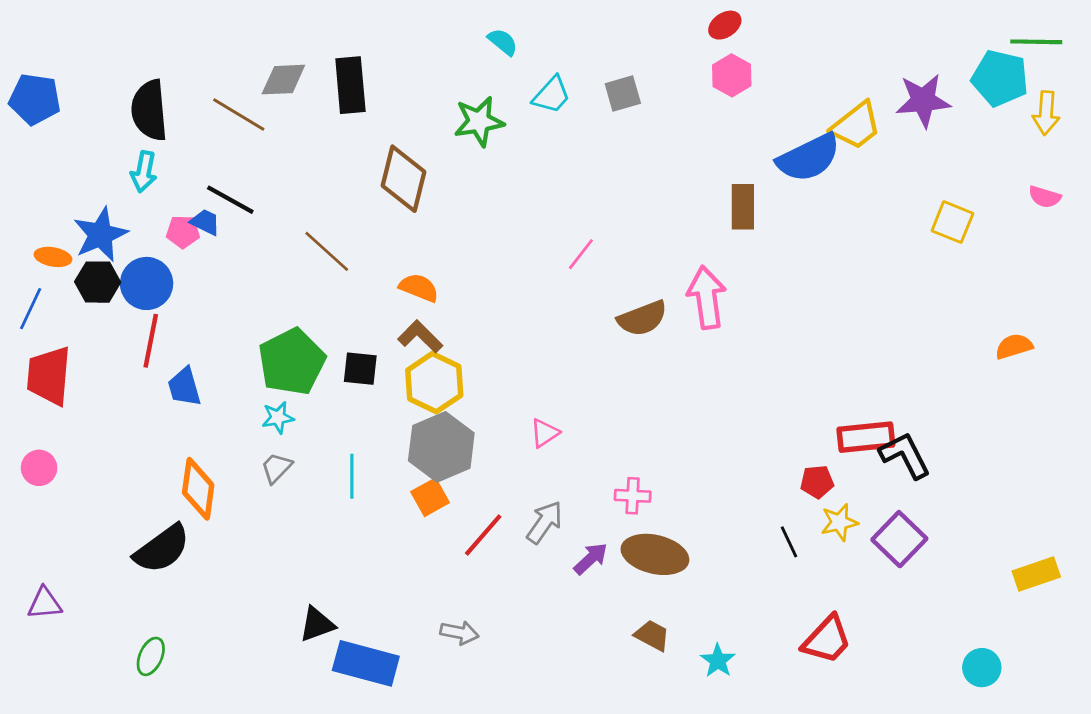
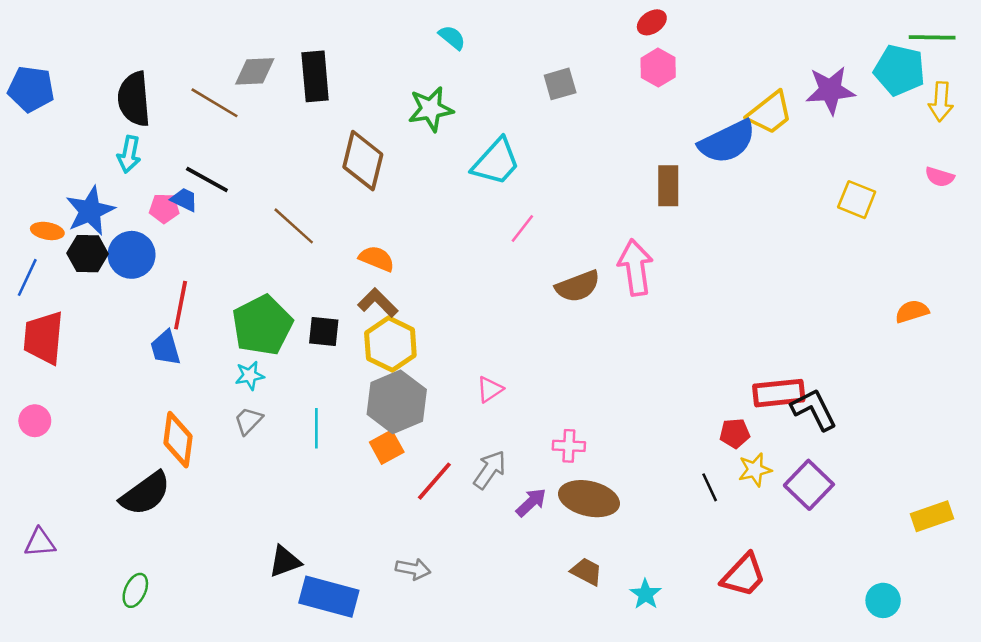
cyan trapezoid: (552, 95) -> (496, 162), moved, size x1.4
red line: (151, 341) -> (181, 305), moved

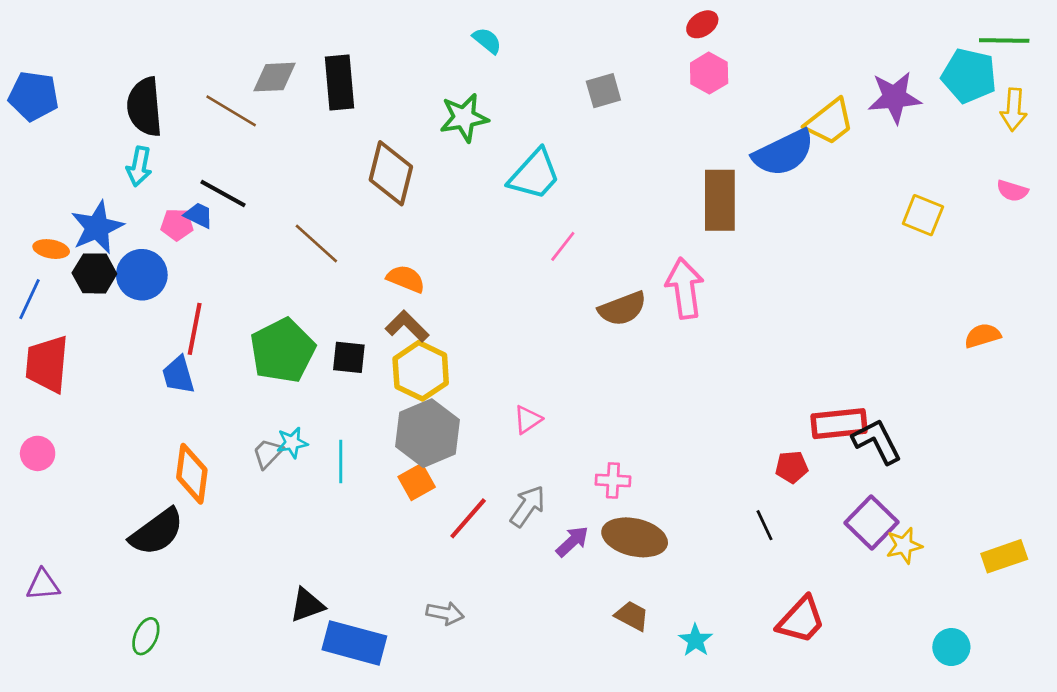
brown rectangle: (668, 186) -> (720, 200), size x1.4
cyan star: (250, 375) -> (292, 443), moved
yellow star: (755, 470) -> (904, 545), moved

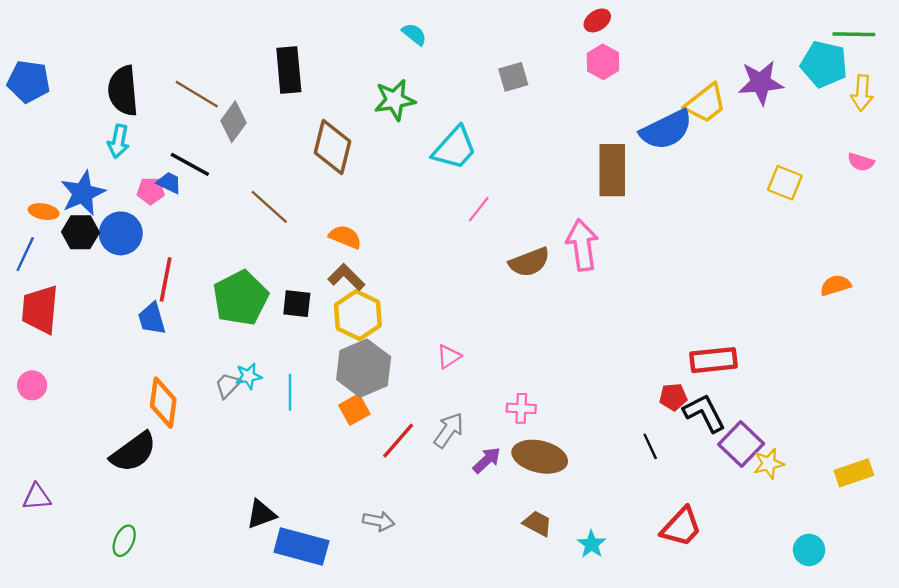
gray diamond: (274, 77) -> (234, 122), moved, turned -51
black L-shape: (877, 441) -> (704, 413), moved

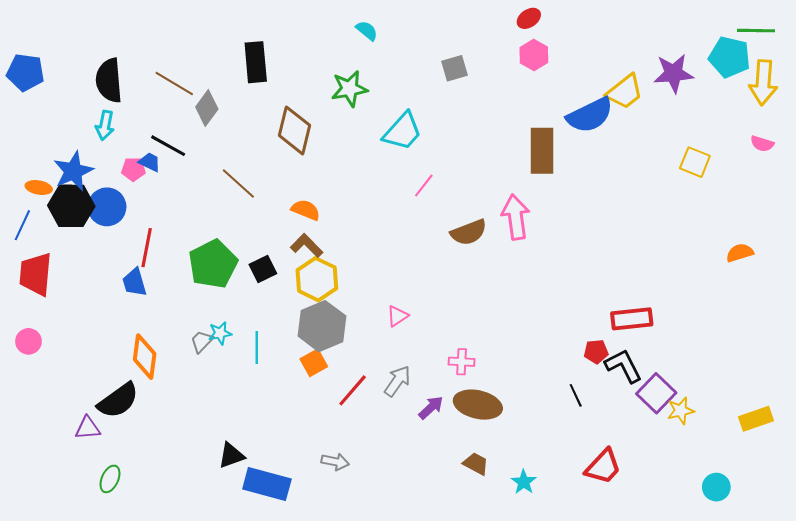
yellow arrow: (862, 93) -> (763, 83), size x1.4
black hexagon: (80, 232) -> (71, 206), size x1.4
black square: (297, 304) -> (263, 269), turned -32
purple triangle: (37, 497) -> (88, 428), moved

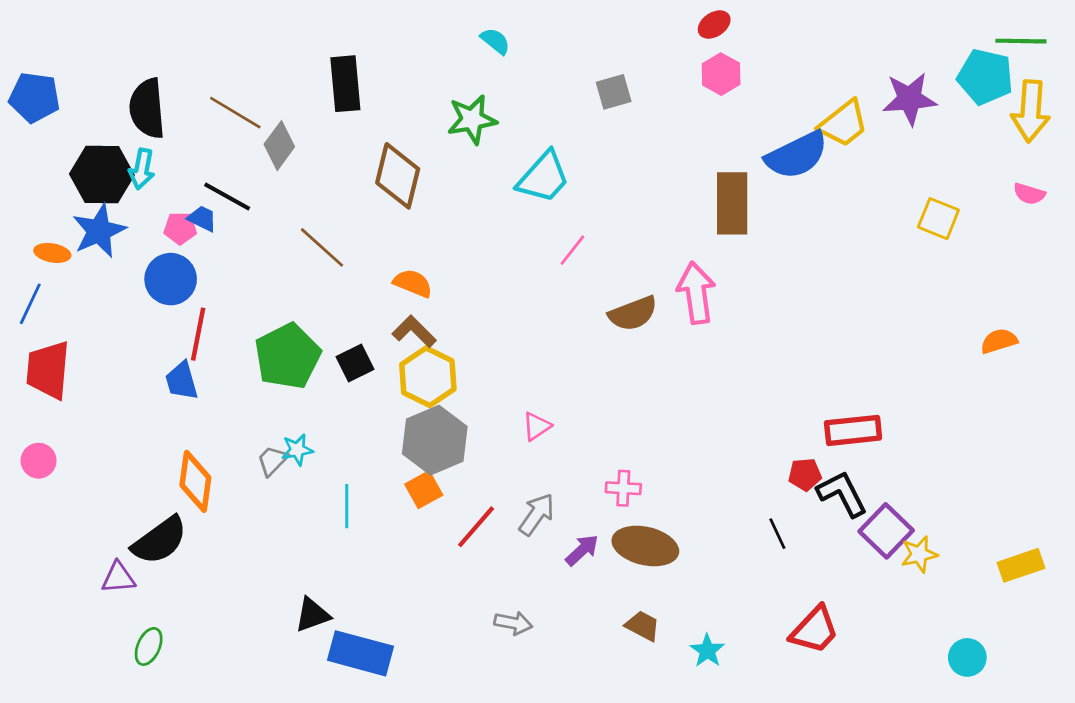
black hexagon: (71, 206) -> (102, 174), moved
blue circle: (107, 207) -> (171, 279), moved
cyan line: (257, 347) -> (347, 506), moved
gray arrow: (335, 462) -> (513, 623), moved

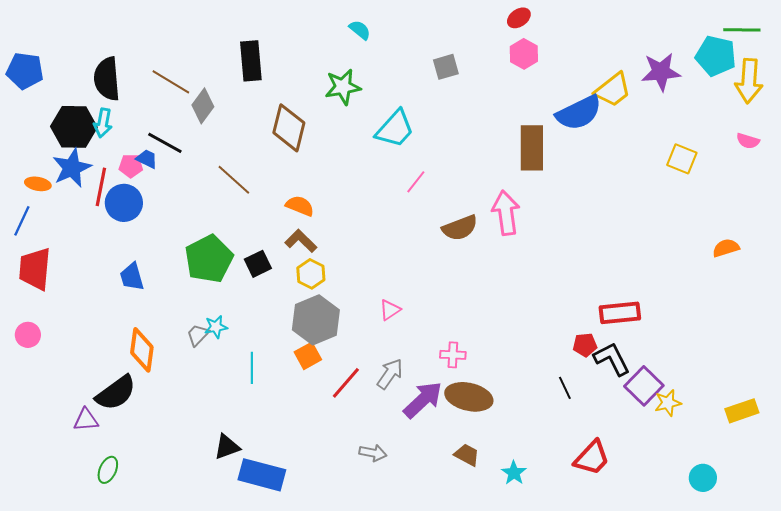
red line: (198, 334) -> (101, 187), moved
yellow hexagon: (428, 377) -> (311, 274), size x0.7
purple arrow: (582, 550) -> (423, 400), size x1.6

